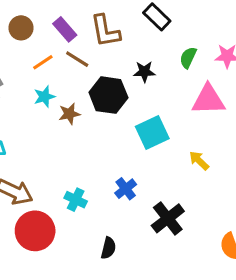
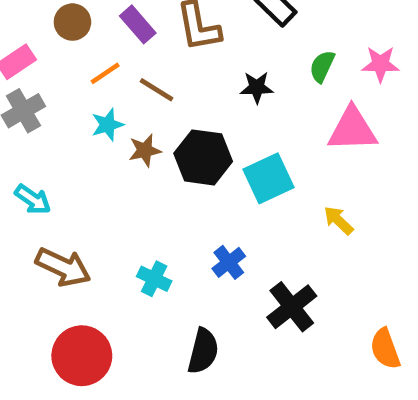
brown line: (77, 59) -> (156, 90), moved
black hexagon: (108, 95) -> (203, 157), moved
red circle: (35, 231) -> (82, 356), moved
black semicircle: (108, 248) -> (203, 351), size x1.4

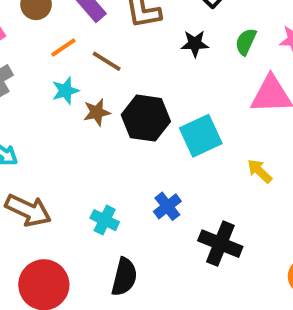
black star: (257, 87) -> (195, 44), moved
black cross: (292, 307) -> (220, 244), turned -30
black semicircle: (203, 351) -> (124, 277), moved

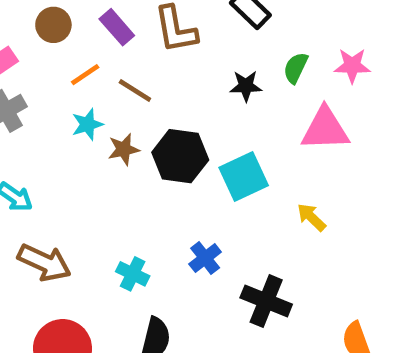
black star: (195, 44) -> (246, 86), moved

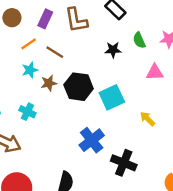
purple rectangle: (117, 27) -> (45, 19), turned 66
green semicircle: (296, 68) -> (139, 40), turned -49
pink triangle: (325, 129) -> (155, 72), size x0.7
blue cross: (205, 258) -> (92, 140), size x1.5
cyan cross: (133, 274) -> (27, 112), moved

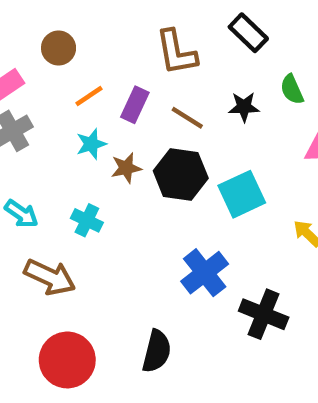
purple rectangle: (45, 19) -> (135, 105), moved
brown line: (55, 52) -> (187, 118), moved

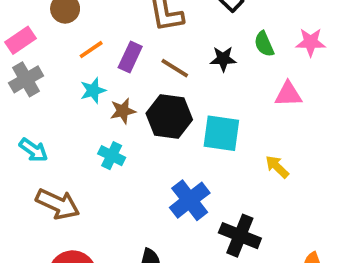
cyan square: (242, 194) -> (221, 133), turned 33
cyan cross: (87, 220) -> (112, 156), moved

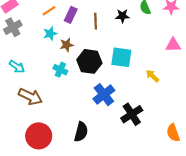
brown line: (175, 68) -> (96, 21), turned 56
pink triangle: (288, 94) -> (173, 45), moved
black hexagon: (169, 117) -> (89, 61), moved
black cross: (240, 236) -> (132, 114), turned 35

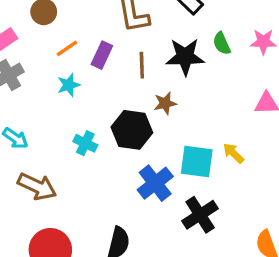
black star: (122, 16) -> (185, 57), size x1.6
brown star: (67, 45) -> (165, 103), moved
cyan square: (121, 57) -> (197, 162), moved

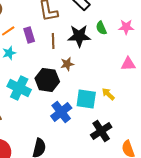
purple rectangle: (102, 55) -> (29, 35), turned -42
cyan cross: (85, 143) -> (19, 88), size x1.6
black cross: (200, 215) -> (101, 131), moved

